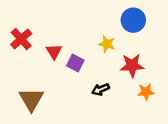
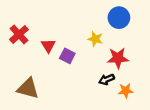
black arrow: (101, 89) -> (107, 79), moved
orange star: (146, 92) -> (126, 91), moved
brown triangle: (31, 99) -> (28, 88), turned -45

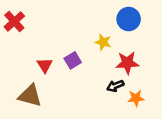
red cross: (19, 34) -> (14, 21), moved
red triangle: (48, 46) -> (45, 65), moved
purple square: (67, 56) -> (73, 60), turned 32

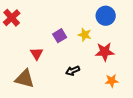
purple square: (73, 60) -> (60, 36), moved
black arrow: (115, 86) -> (73, 71), moved

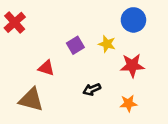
red triangle: (37, 54) -> (46, 68), turned -40
orange star: (112, 81) -> (128, 103), moved

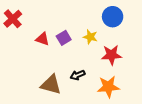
red triangle: (46, 68) -> (42, 39), moved
brown triangle: (31, 100) -> (51, 85), moved
orange star: (128, 103) -> (108, 87), size x1.5

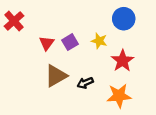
red triangle: (42, 39) -> (47, 43), turned 48
red star: (112, 55) -> (123, 61), turned -30
brown triangle: (51, 85) -> (56, 76), moved, turned -45

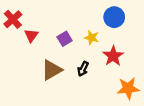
red triangle: (47, 43) -> (31, 35), moved
black arrow: (85, 83) -> (83, 69), moved, turned -40
orange star: (119, 96) -> (128, 88), moved

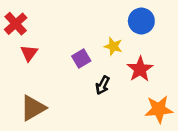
red triangle: (31, 35) -> (29, 53), moved
purple square: (65, 39) -> (81, 58), moved
brown triangle: (52, 70) -> (33, 108), moved

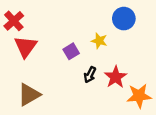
red triangle: (29, 53) -> (25, 47), size x1.5
red star: (140, 69) -> (116, 77), moved

